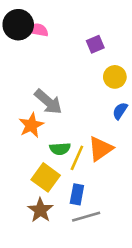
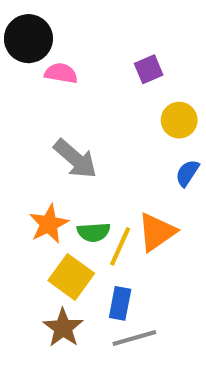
pink semicircle: (38, 30) -> (61, 73), moved
orange star: (31, 125) -> (49, 224), moved

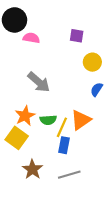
purple square: (149, 69) -> (77, 36), turned 32
yellow square: (71, 277) -> (17, 138), moved
blue rectangle: (120, 303) -> (64, 145), moved

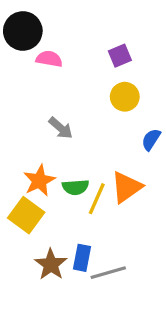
purple square: (77, 36) -> (120, 56), turned -32
yellow circle: (92, 62) -> (125, 97), moved
gray arrow: (39, 82) -> (61, 128), size x0.7
blue rectangle: (64, 145) -> (82, 258), moved

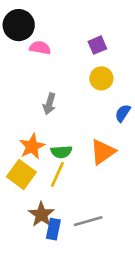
gray arrow: (61, 128) -> (49, 104), turned 65
yellow line: (97, 199) -> (57, 174), moved
blue rectangle: (82, 258) -> (53, 229), moved

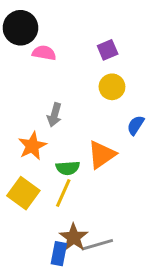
orange star: (32, 146) -> (32, 146), moved
orange triangle: (103, 152) -> (102, 155), moved
brown star: (41, 214) -> (74, 237), moved

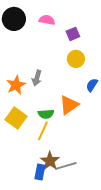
pink semicircle: (44, 53) -> (47, 20), moved
orange star: (32, 146) -> (16, 85), moved
yellow square: (23, 193) -> (16, 118), moved

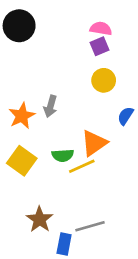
pink semicircle: (47, 20) -> (101, 29), moved
yellow line: (43, 131) -> (82, 166), moved, turned 42
brown star: (50, 161) -> (40, 219), moved
blue rectangle: (40, 172) -> (64, 244), moved

